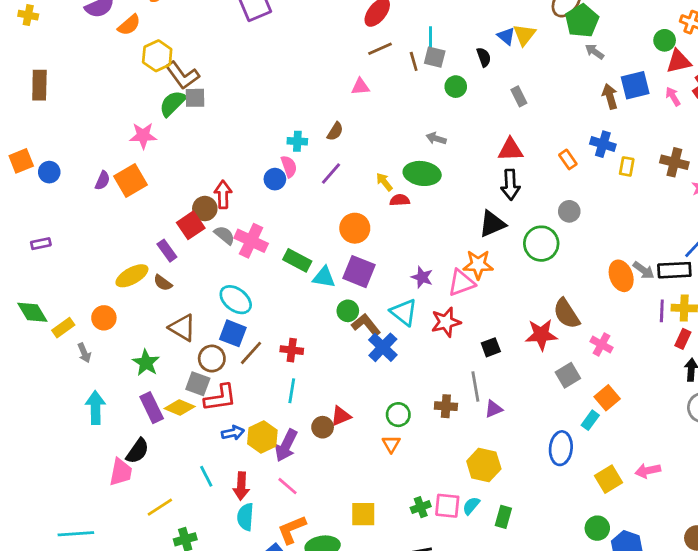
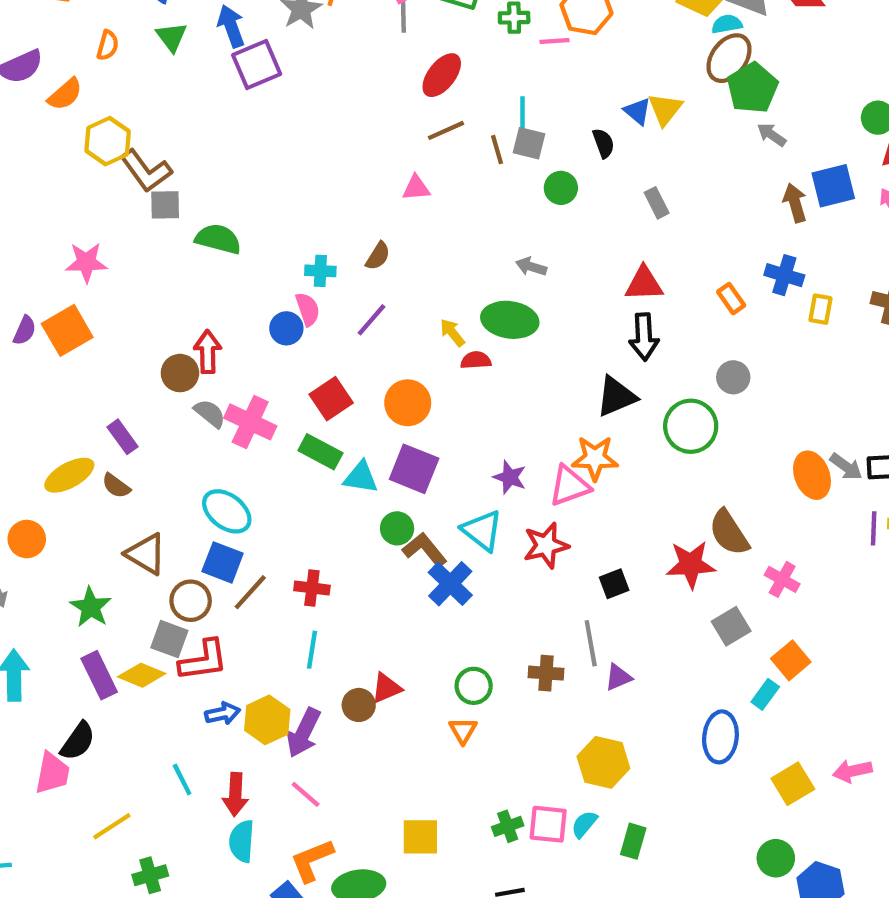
green semicircle: (173, 103) -> (218, 239), moved, turned 60
red square: (191, 225) -> (331, 399), moved

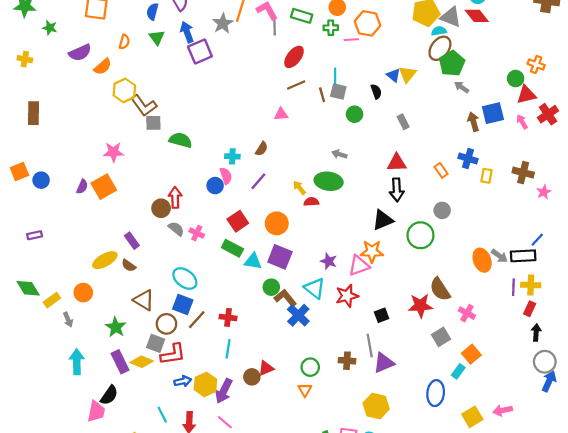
pink cross: (250, 422) -> (197, 233), size x0.6
purple triangle: (618, 677) -> (384, 363), size x1.5

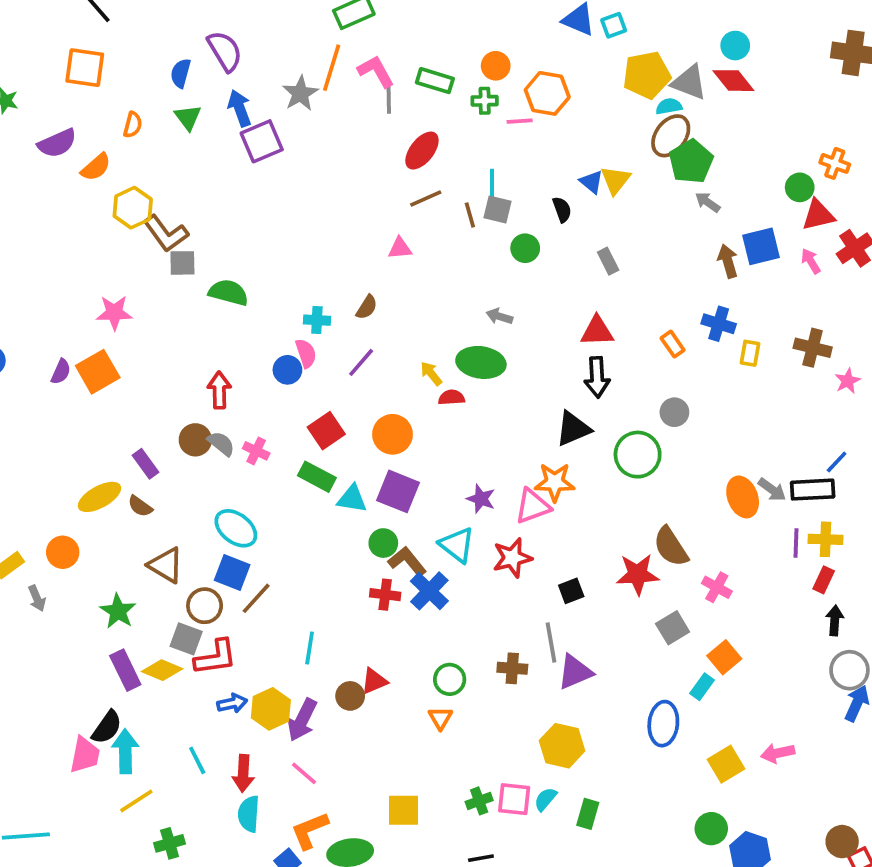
brown circle: (161, 208) -> (195, 440), moved
red cross: (228, 317) -> (385, 595), moved
cyan arrow: (77, 362) -> (125, 751), moved

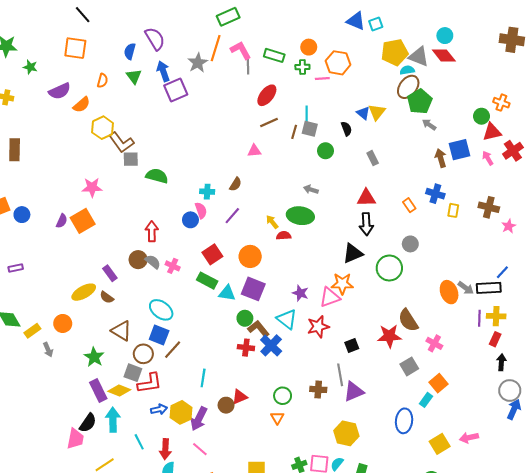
brown line: (470, 215) -> (294, 132), turned 32
cyan arrow: (125, 751) -> (113, 420), moved

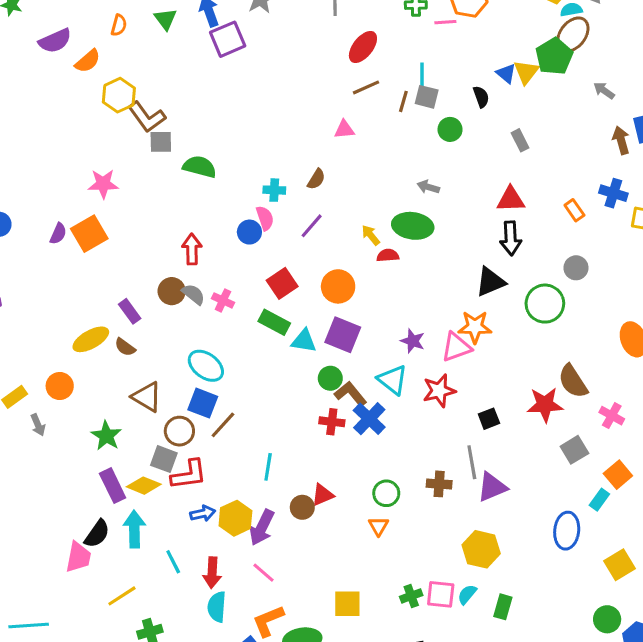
green pentagon: (420, 102) -> (554, 56), moved

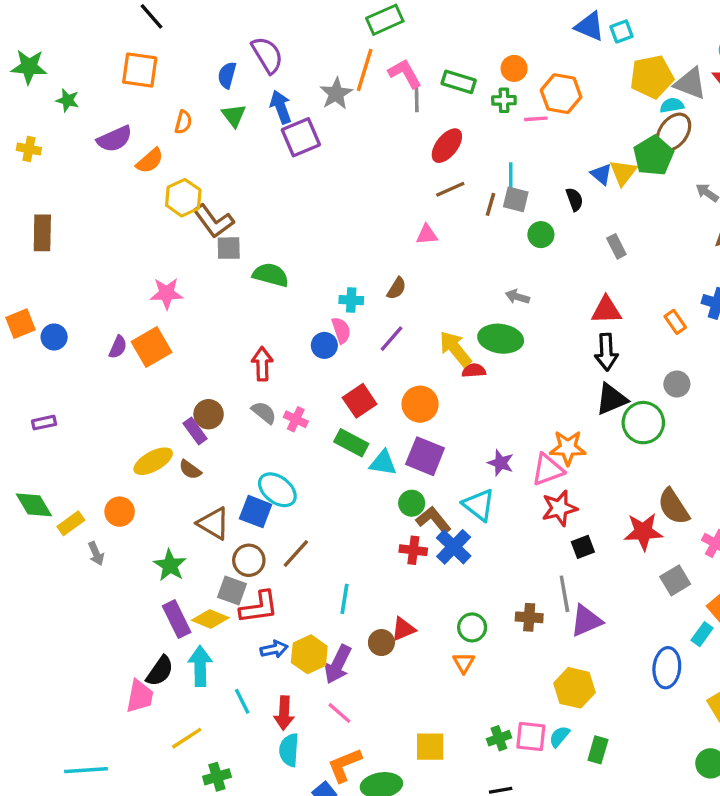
yellow arrow: (371, 235) -> (455, 349), size x1.6
black triangle: (490, 282) -> (611, 399), moved
brown circle: (172, 291) -> (209, 414), moved
red star: (439, 391) -> (559, 508), moved
blue square: (203, 403) -> (256, 512), moved

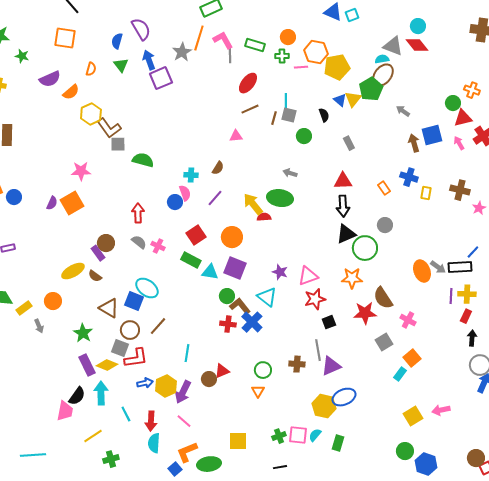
yellow pentagon: (652, 77) -> (337, 67), moved
orange star: (568, 448) -> (352, 278), moved
blue ellipse: (667, 668) -> (344, 397), moved, turned 60

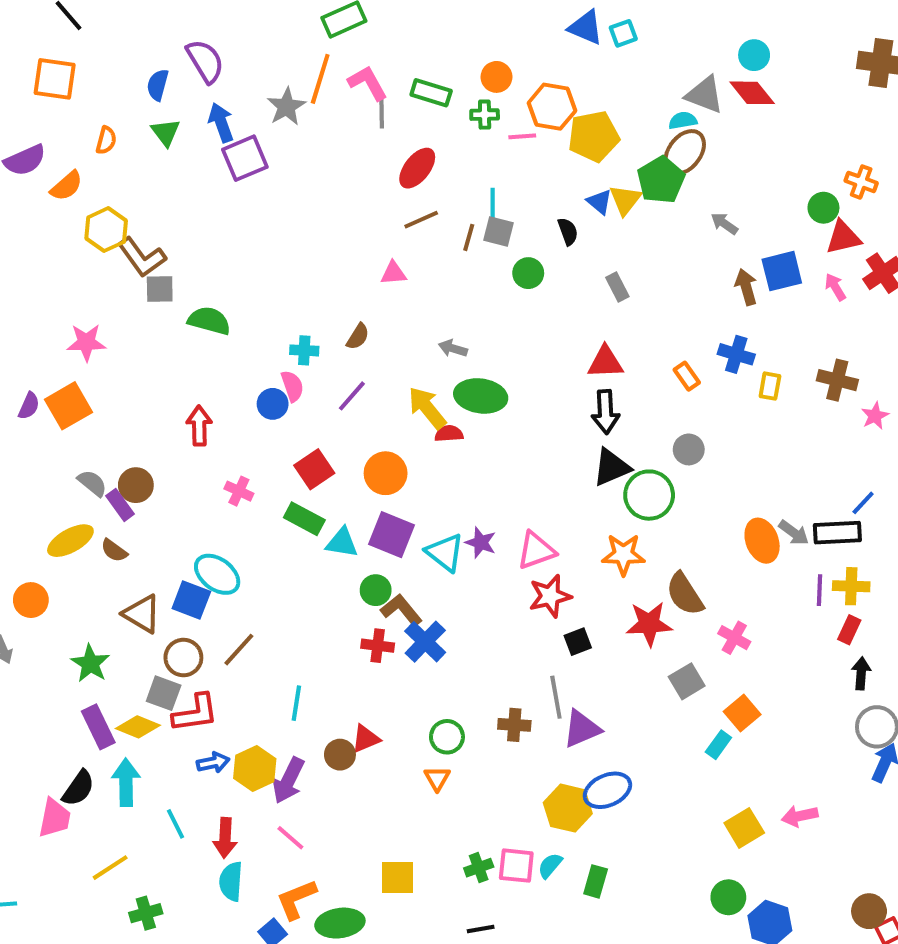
gray arrow: (290, 173) -> (453, 348), moved
gray semicircle: (139, 242) -> (92, 483), moved
cyan triangle: (267, 297) -> (445, 552), moved

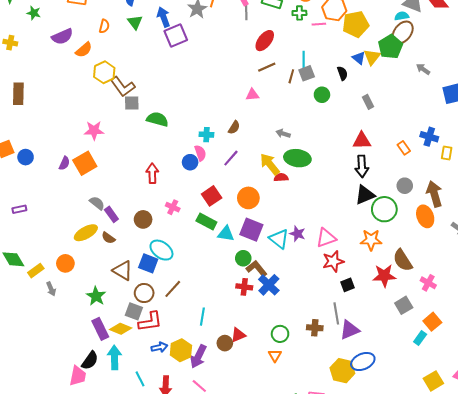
gray square: (498, 231) -> (307, 73), turned -35
brown arrow: (746, 287) -> (434, 194), moved, size x1.4
brown circle: (136, 485) -> (143, 219), moved
orange ellipse: (762, 541) -> (425, 216), moved

